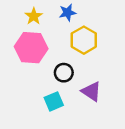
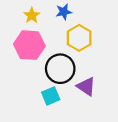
black circle: (64, 73) -> (60, 69), size x1.6

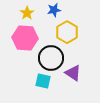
cyan square: (51, 96) -> (43, 81), turned 35

